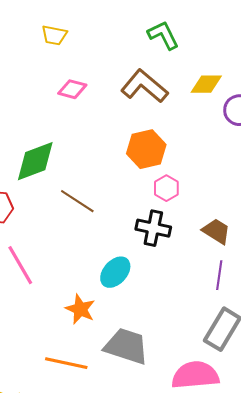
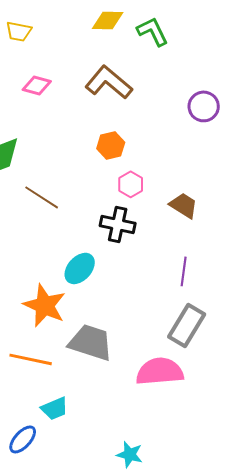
green L-shape: (163, 35) -> (153, 31), moved
yellow diamond: (206, 84) -> (108, 20), moved
orange hexagon: (146, 149) -> (111, 145), size x0.7
brown trapezoid: (216, 231) -> (184, 205), moved
orange star: (80, 309) -> (45, 305), size x1.4

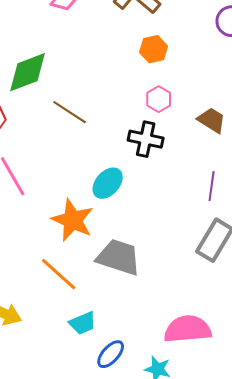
orange hexagon: (111, 145) -> (154, 49), moved
orange line: (31, 359) -> (59, 274), turned 30
pink semicircle: (160, 371) -> (188, 329), moved
blue ellipse: (23, 439) -> (111, 354), moved

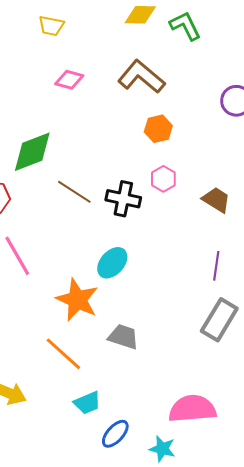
black cross: (146, 139) -> (123, 199), moved
gray trapezoid: (119, 257) -> (123, 337), size x0.7

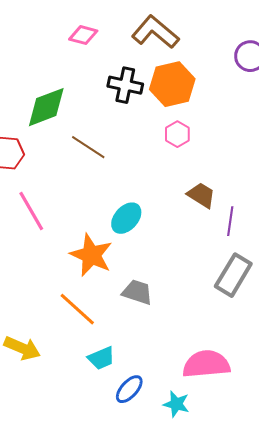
orange hexagon: (158, 129) -> (172, 84), size x1.6
black cross: (123, 199) -> (125, 85), moved
brown trapezoid: (216, 200) -> (201, 195), moved

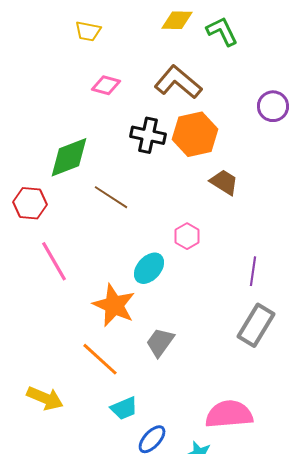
pink hexagon: (177, 134) -> (187, 236), moved
brown trapezoid: (201, 195) -> (224, 182), moved
gray trapezoid: (137, 292) -> (160, 342), turned -72

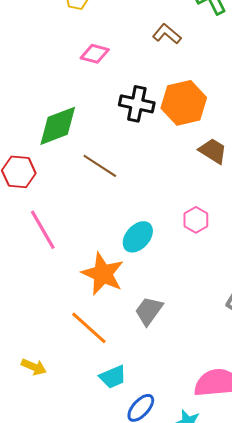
brown L-shape: (178, 82) -> (167, 34), moved, size x0.6
pink hexagon: (187, 236) -> (196, 220), moved
yellow arrow: (45, 398) -> (34, 367), size x0.7

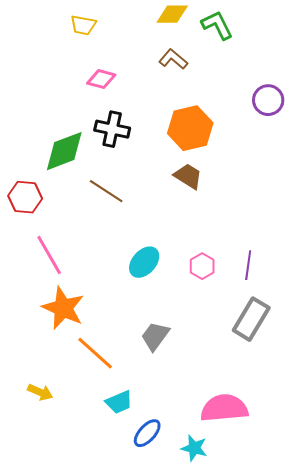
black cross: (137, 104) -> (112, 129), moved
brown trapezoid: (213, 151) -> (188, 176), moved
pink hexagon: (196, 220) -> (202, 266), moved
orange star: (103, 274) -> (63, 308), moved

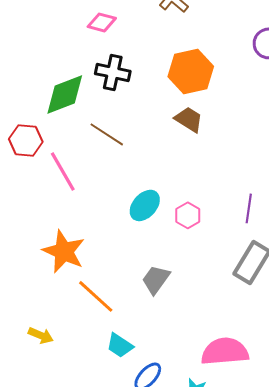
pink line: (49, 255) -> (63, 171), moved
pink hexagon: (202, 266) -> (188, 215), moved
cyan trapezoid: (119, 402) -> (120, 345), turned 56

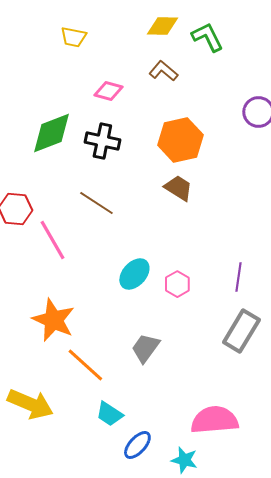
pink diamond: (102, 22) -> (108, 91), moved
green diamond: (65, 94) -> (51, 133), moved
yellow arrow: (41, 335) -> (30, 404), size x1.8

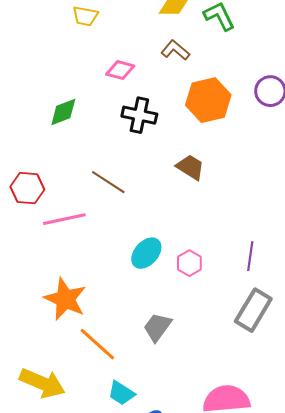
green diamond: (51, 133) -> (63, 112), size x0.7
orange hexagon: (180, 140) -> (208, 100), moved
black cross: (102, 141) -> (139, 115), moved
pink line: (52, 240) -> (64, 219), turned -72

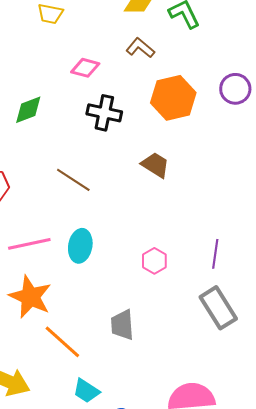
pink line: (64, 219) -> (29, 244), moved
cyan ellipse: (146, 253) -> (80, 246), moved, turned -32
gray rectangle: (253, 310) -> (218, 308), turned -63
gray trapezoid: (157, 327) -> (122, 325), turned -40

